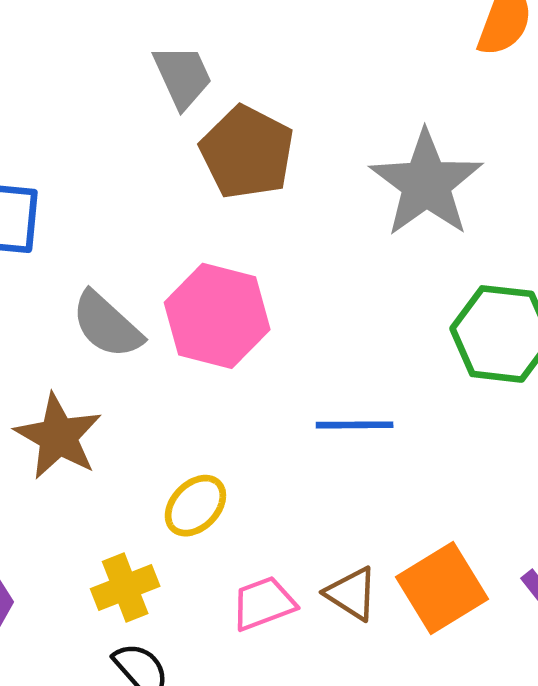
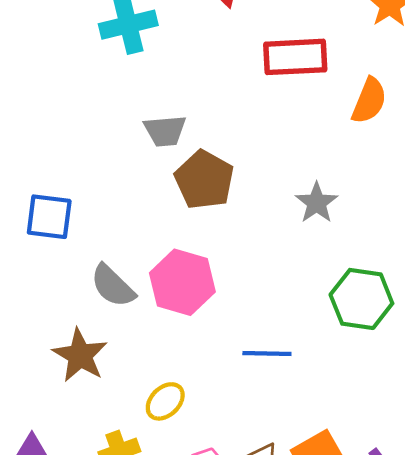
gray trapezoid: (183, 76) -> (165, 131), turned 108
gray star: (426, 183) -> (317, 203), size x0.6

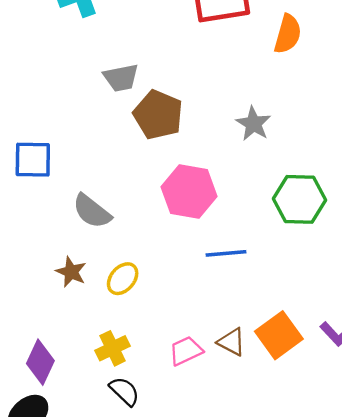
pink hexagon: (182, 282) -> (189, 192), moved
brown star: (80, 355) -> (71, 272), size x0.7
yellow ellipse: (165, 401) -> (123, 279), moved

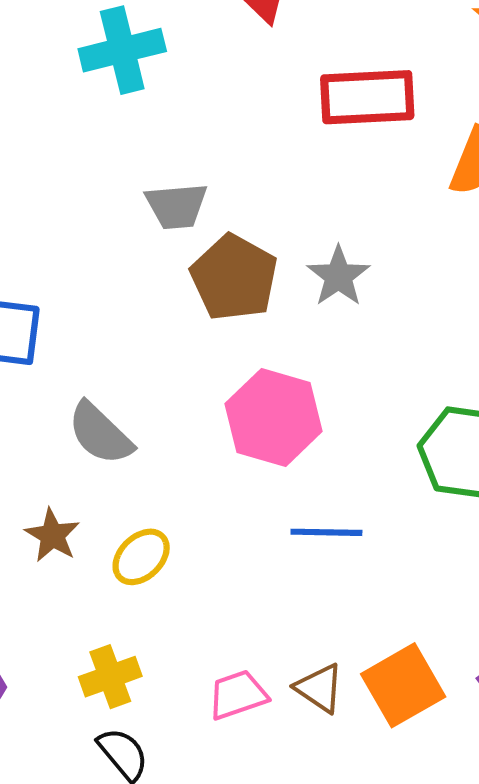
gray star: (253, 124) -> (338, 276), moved

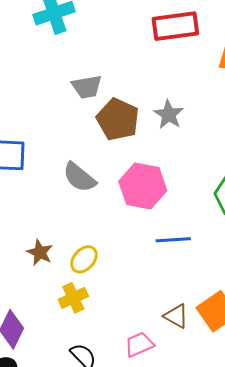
gray semicircle: (100, 433) -> (79, 177), moved
yellow cross: (110, 677) -> (73, 298), moved
pink trapezoid: (238, 695) -> (139, 344), moved

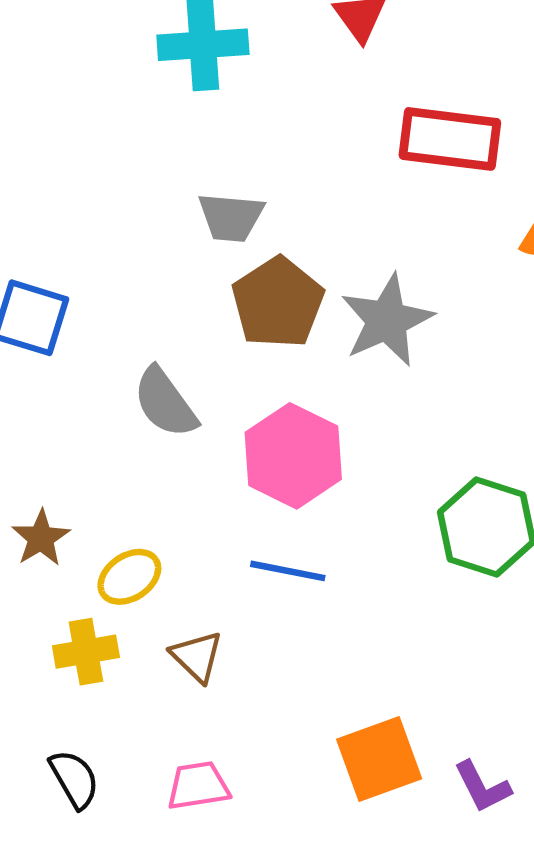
gray star: (169, 114) -> (387, 320), size x1.4
blue line: (173, 240) -> (288, 571), moved
brown triangle: (176, 316) -> (197, 656), moved

